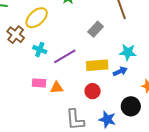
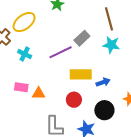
cyan star: (128, 52) -> (111, 45), moved
purple line: (65, 56) -> (61, 52), moved
black circle: (131, 106) -> (104, 110), moved

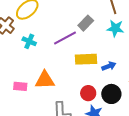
pink rectangle: (21, 87) -> (20, 86), moved
orange triangle: (39, 93) -> (45, 80), size x1.5
red circle: (74, 100) -> (88, 93), moved

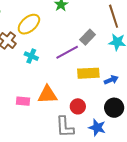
red circle: (88, 93) -> (78, 106), moved

